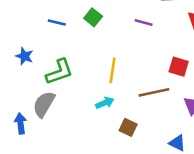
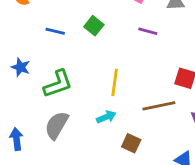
gray semicircle: (44, 104) -> (57, 125), moved

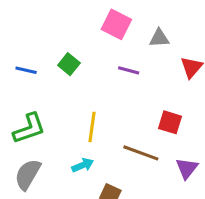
brown line: (159, 106) -> (141, 153), turned 32

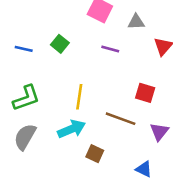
cyan arrow: (83, 165) -> (71, 129), size x1.5

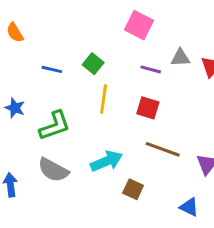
gray triangle: (136, 22) -> (180, 58), moved
red square: (145, 93) -> (148, 108), moved
yellow line: (79, 97) -> (104, 99), moved
gray semicircle: (25, 137) -> (53, 170), turned -92

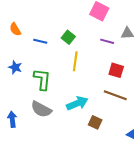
orange semicircle: (15, 33) -> (15, 29), moved
red square: (148, 108) -> (116, 70), moved
green L-shape: (55, 126) -> (42, 79), turned -65

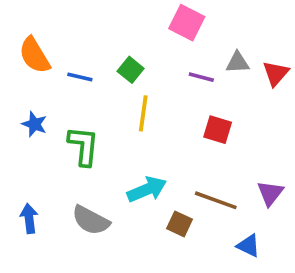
orange semicircle: (15, 29) -> (34, 55), size x1.5
brown line: (115, 95) -> (216, 200), moved
gray semicircle: (41, 109) -> (91, 220), moved

